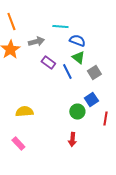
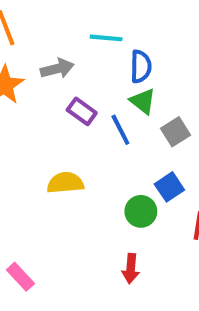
blue semicircle: (77, 40) -> (141, 67), turned 70
yellow semicircle: (24, 112) -> (65, 183), moved

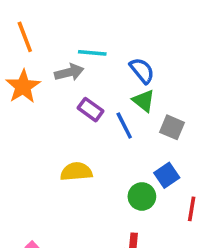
cyan line: (106, 38) -> (92, 53), moved
blue semicircle: (141, 67) -> (142, 71), turned -40
gray square: (176, 132) -> (172, 127), turned -35

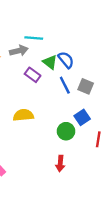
blue semicircle: (142, 71) -> (66, 60), moved
green triangle: (144, 101) -> (50, 62), moved
blue line: (124, 126) -> (65, 85), moved

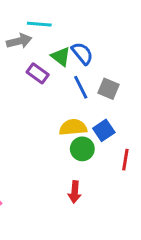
yellow semicircle: (23, 115) -> (73, 127), moved

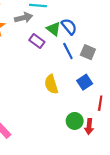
yellow semicircle: (73, 127) -> (51, 84), moved, turned -102
green circle: (82, 149) -> (75, 121), moved
red arrow: (75, 192) -> (89, 126), moved

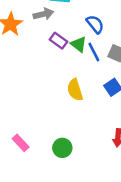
green triangle: (54, 29) -> (79, 44), moved
green circle: (75, 121) -> (62, 148), moved

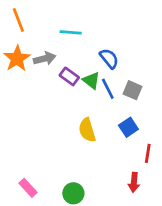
gray arrow: (43, 14) -> (45, 59), moved

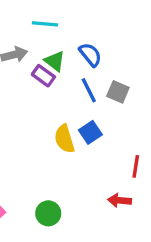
green triangle: (91, 81) -> (55, 61), moved
blue square: (128, 127) -> (90, 132), moved
red arrow: (134, 182) -> (120, 200), turned 90

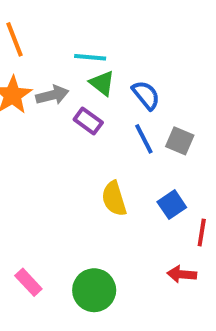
green triangle: (55, 61) -> (102, 83), moved
blue square: (90, 132) -> (172, 205), moved
green circle: (48, 213) -> (94, 290), size x1.4

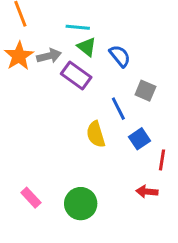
purple rectangle: (88, 121) -> (76, 76), size x1.4
blue line: (144, 139) -> (118, 109), moved

